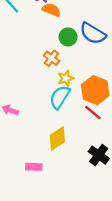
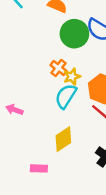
green circle: (68, 37) -> (74, 34), size x1.5
orange cross: (51, 58) -> (58, 68), moved

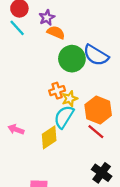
orange cross: (58, 68) -> (57, 91), turned 35
yellow diamond: (63, 139) -> (49, 137), moved

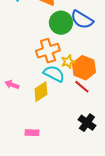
orange cross: (57, 91) -> (48, 51), size x1.6
yellow star: (70, 99) -> (68, 62), moved
cyan semicircle: (64, 117) -> (54, 74), turned 85

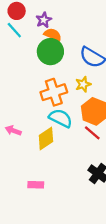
green circle: (61, 23) -> (50, 52), moved
yellow star: (68, 62) -> (83, 84), moved

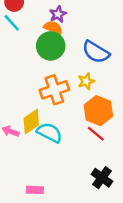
purple star: (44, 20) -> (58, 14), moved
cyan semicircle: (61, 118) -> (49, 133), moved
yellow diamond: (46, 138) -> (31, 122), moved

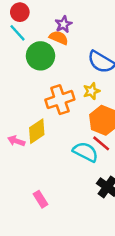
green circle: (51, 46) -> (40, 56), moved
cyan semicircle: (49, 133) -> (85, 152), moved
pink rectangle: (35, 190) -> (40, 199), turned 56

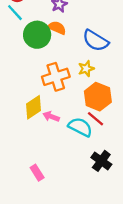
orange semicircle: (59, 38) -> (57, 28), moved
pink arrow: (16, 141) -> (51, 117), moved

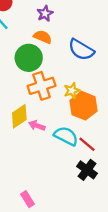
green circle: (37, 35) -> (29, 58), moved
yellow star: (86, 69) -> (72, 91), moved
red line: (95, 119) -> (87, 144), moved
pink rectangle: (37, 173) -> (28, 199), moved

